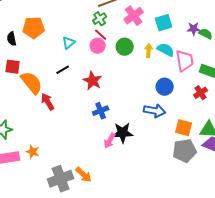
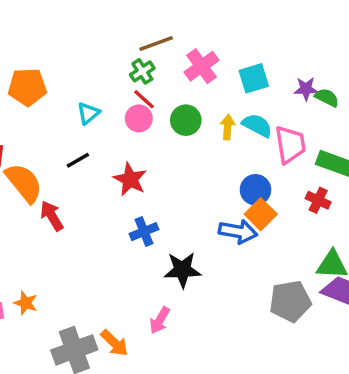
red cross: (201, 93) -> (318, 200), turned -32
orange square: (184, 128) -> (261, 214), moved, turned 30
pink arrow: (110, 141) -> (160, 320), moved

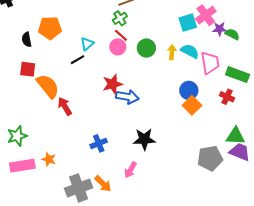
pink cross: (201, 66) -> (206, 15), moved
black line: (78, 160) -> (78, 60), moved
red star: (130, 179) -> (112, 84), turned 30
blue cross: (144, 232) -> (99, 143), moved
blue arrow: (238, 232) -> (127, 97), moved

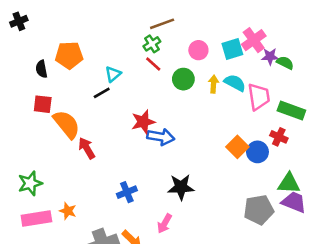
pink circle: (118, 47) -> (198, 50), moved
blue circle: (189, 90) -> (257, 152), moved

